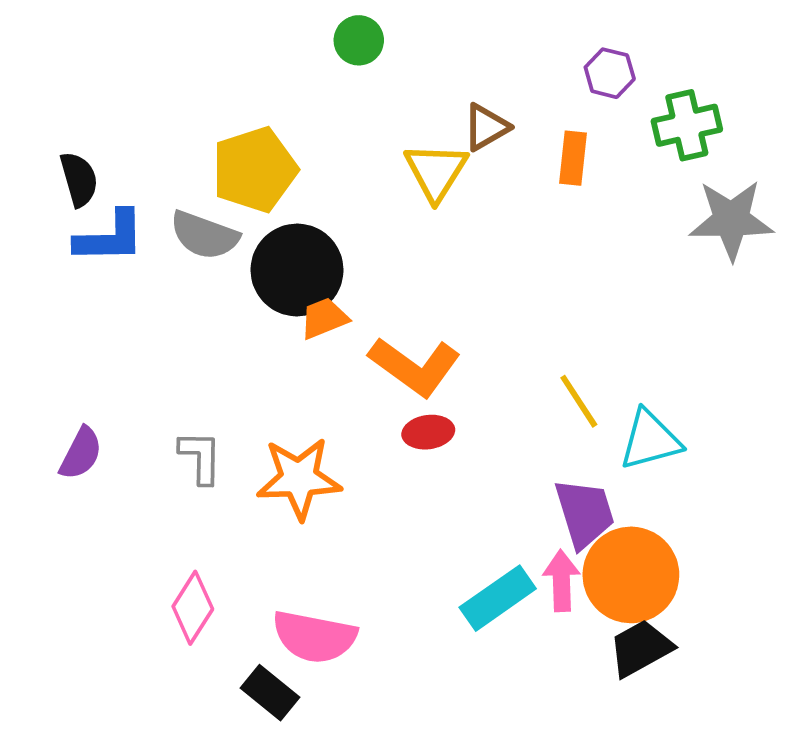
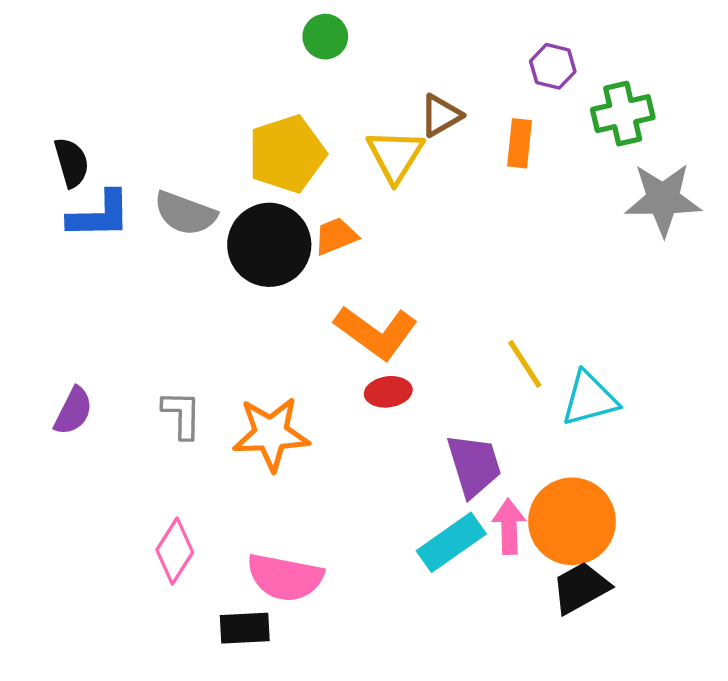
yellow pentagon: (255, 170) -> (287, 154), moved
orange trapezoid: (324, 318) -> (336, 236), moved
purple trapezoid: (585, 513) -> (474, 465), moved
black rectangle: (270, 693) -> (245, 628), turned -42

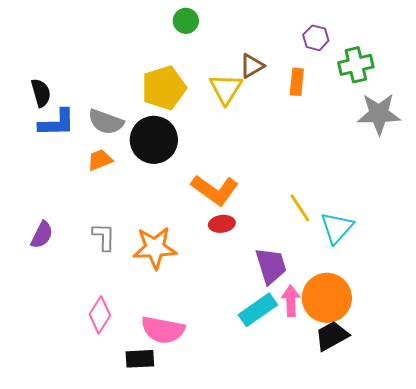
orange trapezoid: (336, 236) -> (100, 160), moved
cyan triangle: (589, 399) -> (337, 228), turned -33

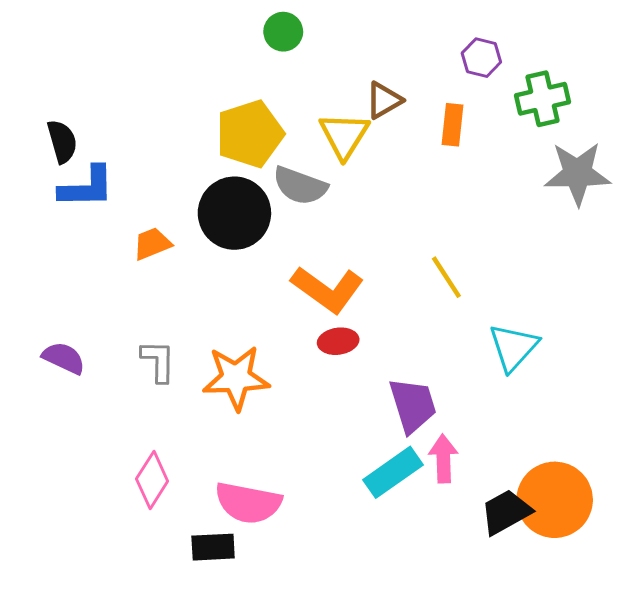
gray semicircle: (106, 122) -> (300, 186), moved
yellow line: (300, 208) -> (446, 277), moved
purple semicircle: (42, 235) -> (64, 358), turned -92
orange circle: (327, 298) -> (555, 500), moved

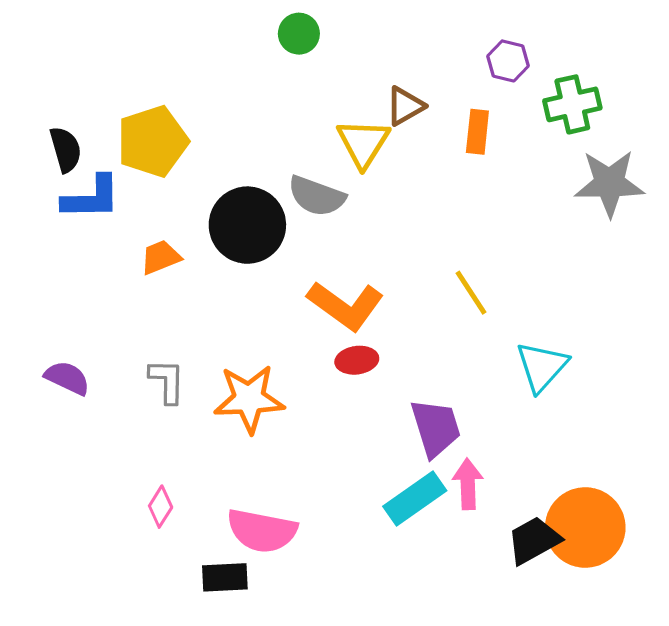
yellow pentagon: (250, 134) -> (152, 141), moved
pink diamond: (152, 480) -> (161, 507), size x0.7

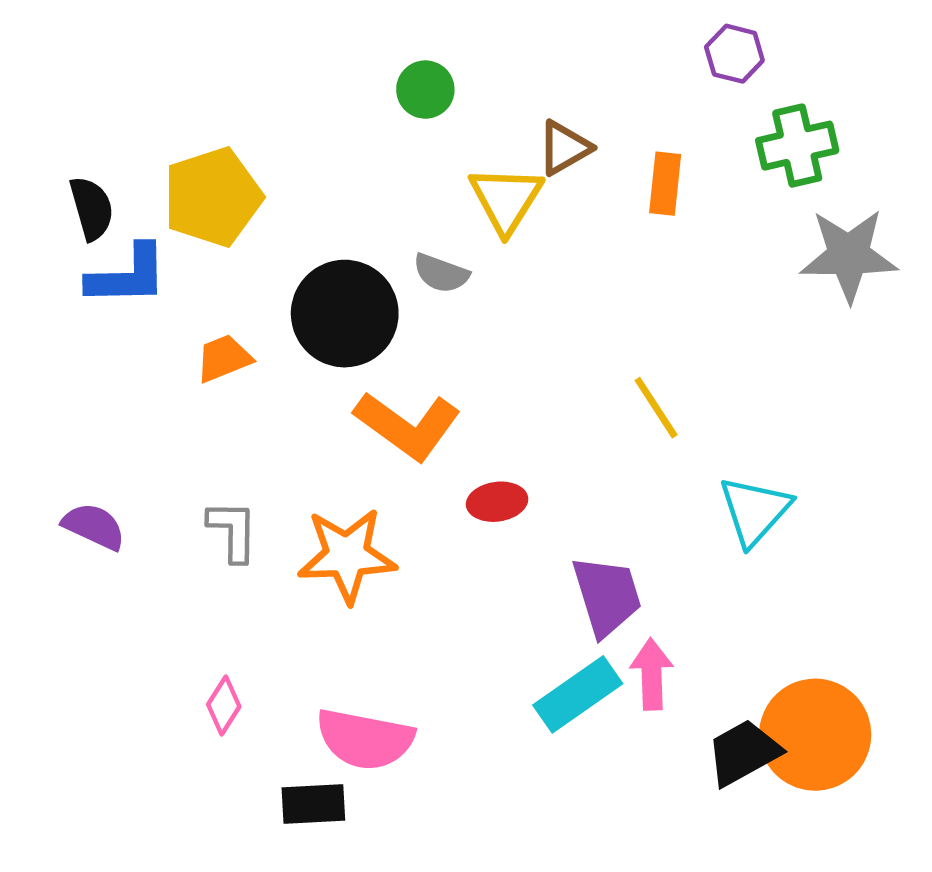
green circle: (299, 34) -> (425, 90), moved
purple hexagon: (508, 61) -> (734, 54), moved
gray semicircle: (317, 196) -> (441, 273), size x0.7
orange L-shape: (346, 305) -> (407, 426), moved

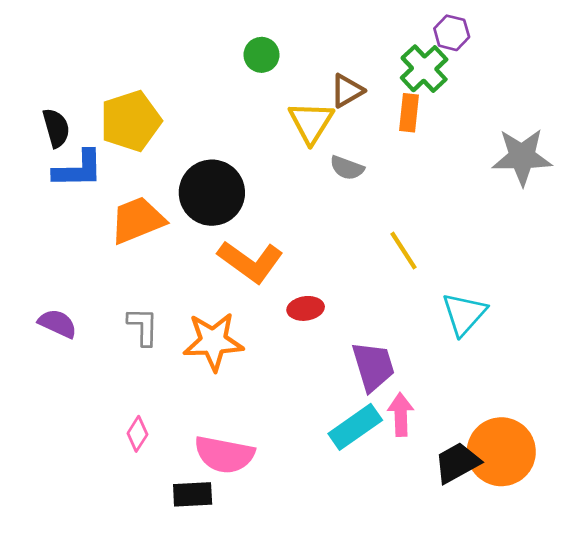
green cross: (797, 146) -> (424, 69), moved, turned -30
gray semicircle: (441, 273) -> (347, 168), moved
orange trapezoid: (224, 358) -> (137, 220), size x1.6

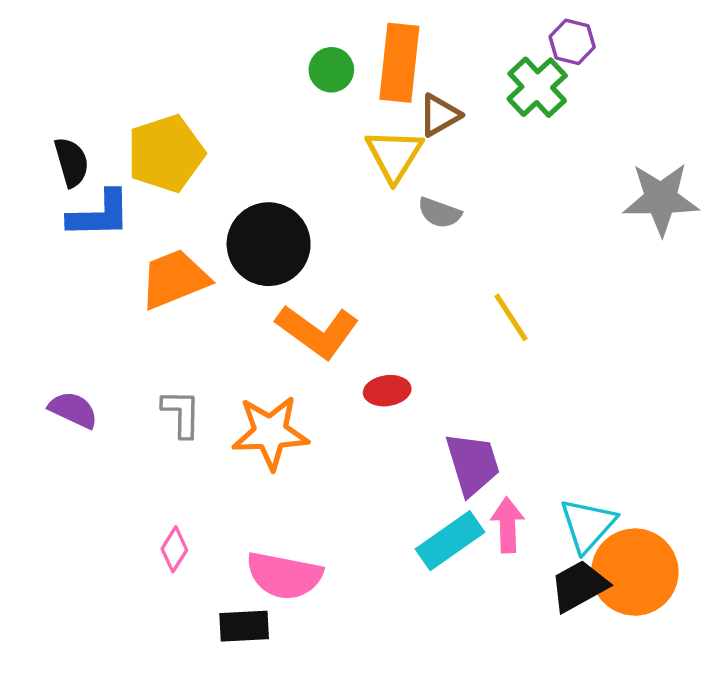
orange rectangle: (409, 113) -> (399, 63), moved, size x1.6
cyan triangle: (464, 314) -> (588, 525), moved

